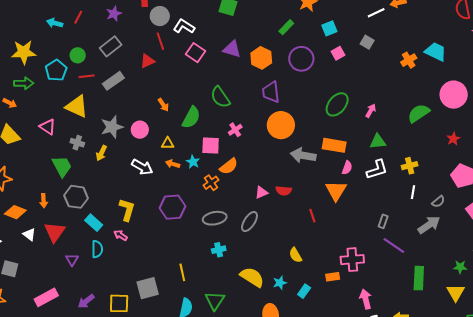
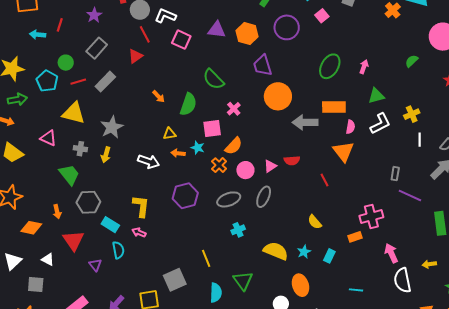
green semicircle: (419, 113) -> (412, 61), size x0.6
pink circle: (140, 130) -> (245, 170), moved
white triangle: (29, 235) -> (48, 259), moved

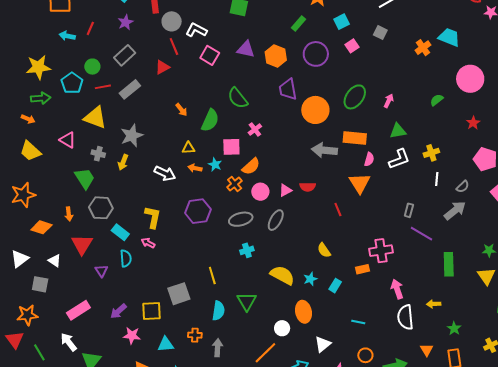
orange circle: (278, 96) -> (315, 110), moved

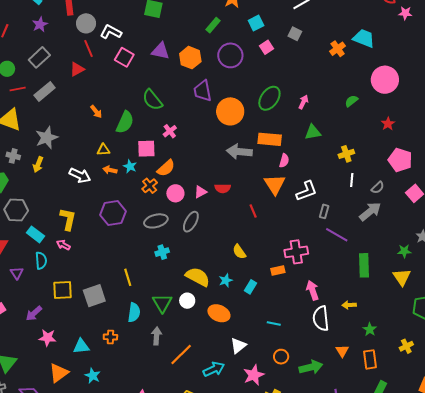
white L-shape: (399, 159) -> (307, 191), moved
yellow square: (151, 311) -> (62, 290), moved
orange ellipse: (303, 312) -> (219, 313), turned -55
white circle: (282, 328) -> (187, 301), moved
gray arrow: (218, 348) -> (156, 336), moved

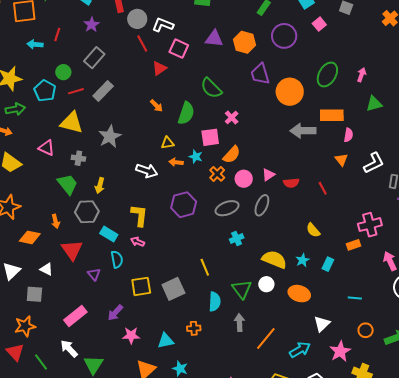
red triangle: (77, 69) -> (159, 68), moved
yellow arrow: (38, 164) -> (100, 186), moved
orange triangle: (275, 184) -> (341, 160), size x0.6
red semicircle: (223, 188) -> (291, 183), moved

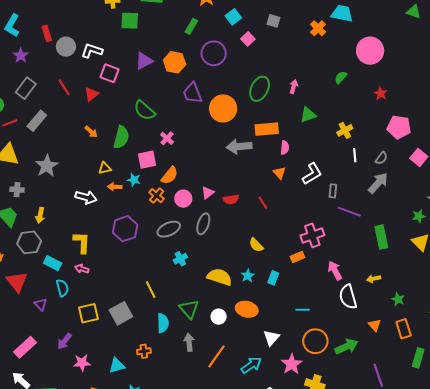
purple triangle: (214, 39) -> (144, 61), turned -30
red line: (142, 44) -> (64, 87), moved
white circle: (266, 284) -> (219, 317), moved
orange circle: (366, 330) -> (315, 341), size x1.6

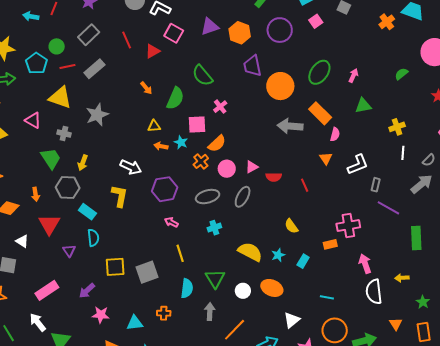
orange rectangle: (267, 129) -> (320, 113), turned 40
white arrow: (86, 197) -> (131, 167), moved
pink arrow: (82, 269) -> (171, 222), moved

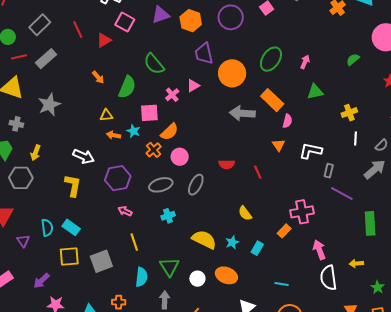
white L-shape: (358, 165) -> (311, 151), turned -145
pink triangle: (252, 167) -> (193, 86), moved
cyan rectangle: (87, 212) -> (71, 227), moved
orange rectangle: (330, 244) -> (284, 231), turned -32

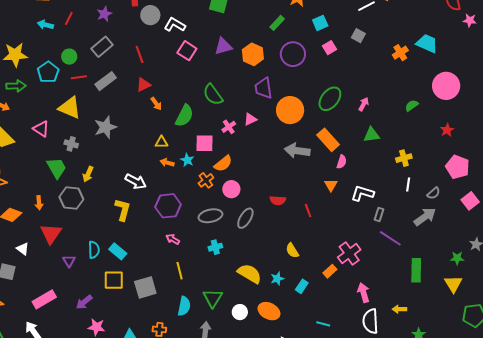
red triangle: (104, 40) -> (143, 85), moved
pink cross: (302, 212) -> (349, 254), turned -30

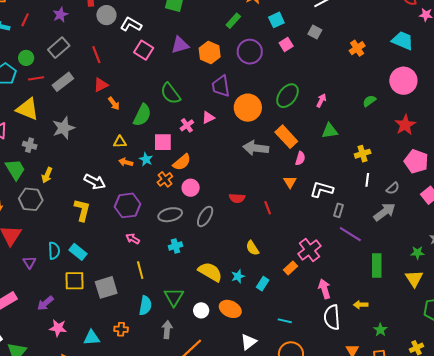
cyan trapezoid: (427, 43) -> (403, 41), moved
red star: (447, 130) -> (405, 125), size x1.5

